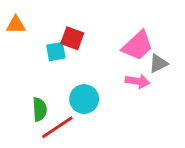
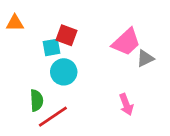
pink arrow: (138, 81) -> (126, 104), moved, turned 60
cyan circle: (84, 99) -> (64, 72), moved

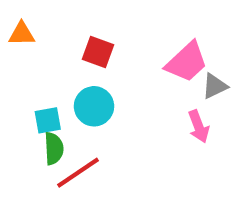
cyan square: (52, 47) -> (48, 120), moved
pink arrow: (126, 104) -> (199, 126), moved

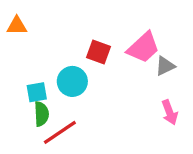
red square: (98, 52) -> (99, 52), moved
pink arrow: (199, 126) -> (170, 112), moved

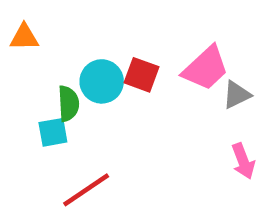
cyan circle: (72, 81) -> (102, 81), moved
green semicircle: (41, 114) -> (68, 104), moved

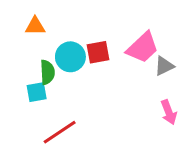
orange triangle: (24, 37) -> (35, 26), moved
red square: (141, 75) -> (98, 52), turned -30

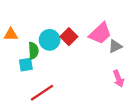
orange triangle: (35, 26) -> (11, 34), moved
red square: (98, 52) -> (69, 37), turned -35

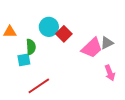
pink trapezoid: (100, 33) -> (92, 48), moved
cyan circle: (50, 40) -> (49, 27), moved

